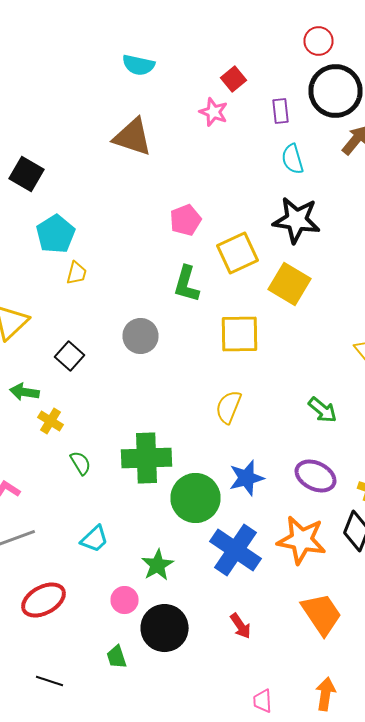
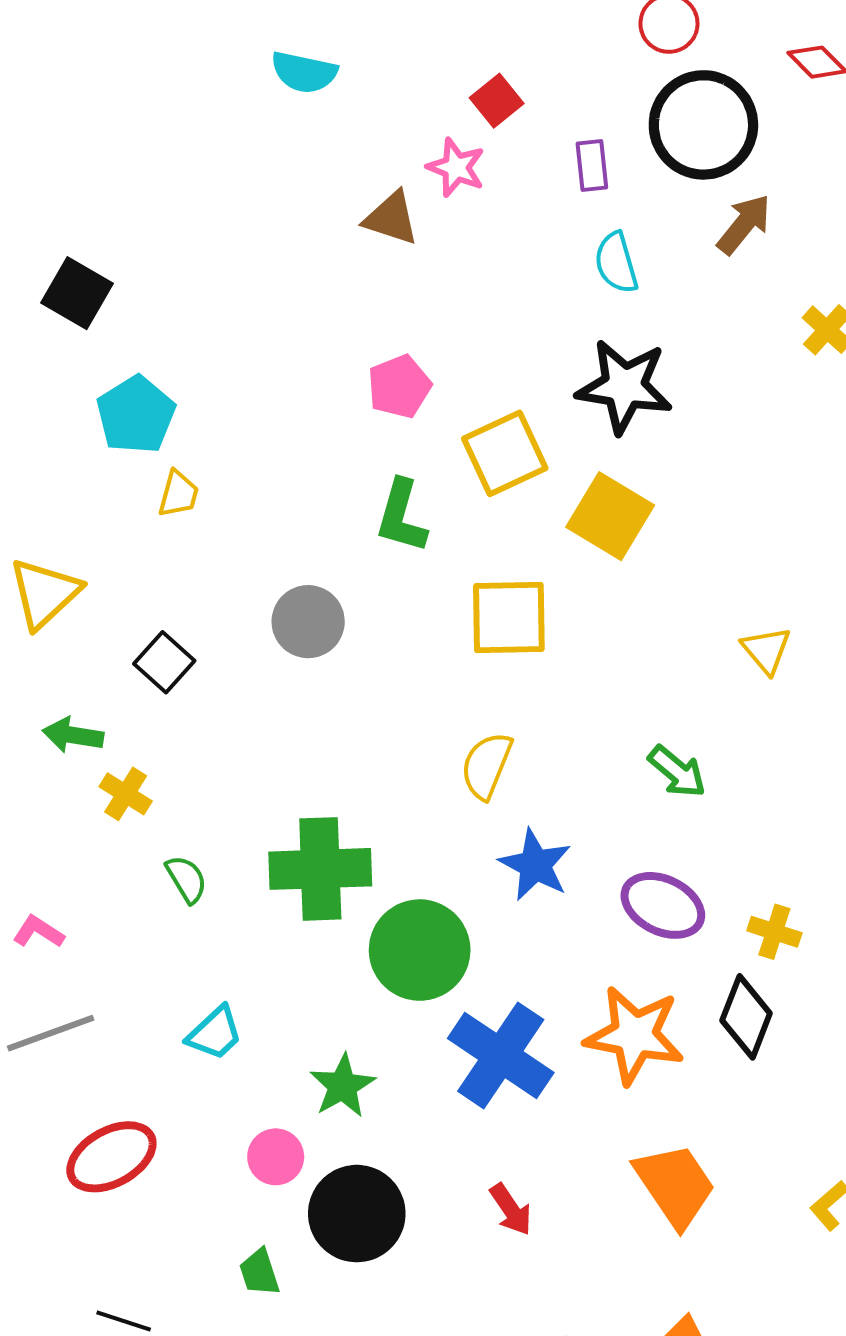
brown triangle: (132, 137) -> (391, 218), moved, size x0.7
blue star: (246, 478) -> (535, 865), moved, turned -30

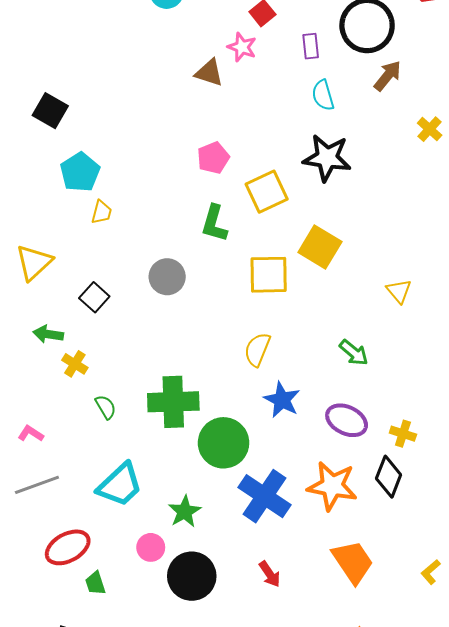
yellow square: (610, 516) -> (320, 247), moved
cyan trapezoid: (215, 1033) -> (120, 485), size x1.6
green trapezoid: (259, 1272) -> (95, 583), moved

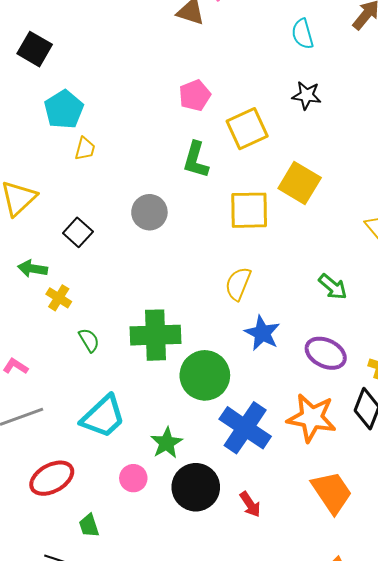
black star: (327, 158) -> (307, 95), size x0.6
black circle: (192, 576) -> (196, 487), moved
green trapezoid: (95, 583) -> (89, 525), moved

